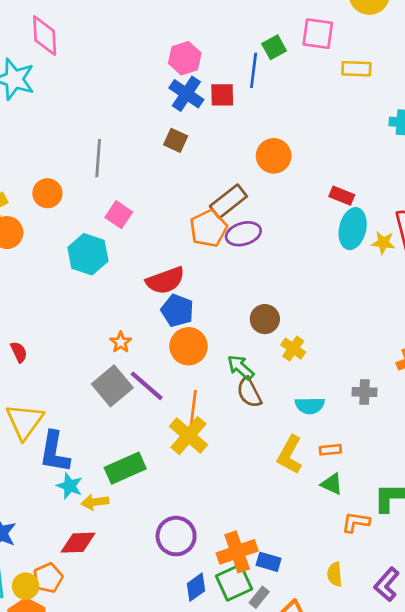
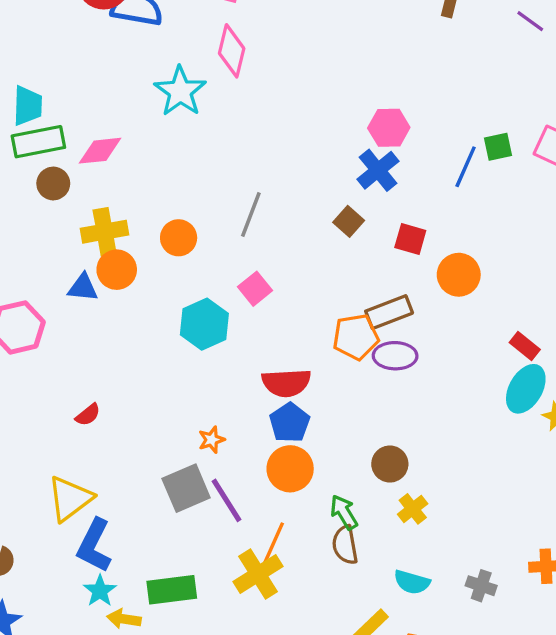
red square: (222, 95) -> (410, 239), moved
red semicircle: (19, 352) -> (88, 415), turned 60

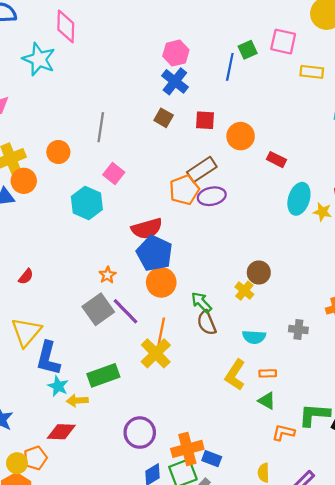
red rectangle: (525, 346) -> (277, 160), moved
blue pentagon: (290, 423) -> (154, 253), size x1.4
brown circle: (390, 464) -> (259, 272), moved

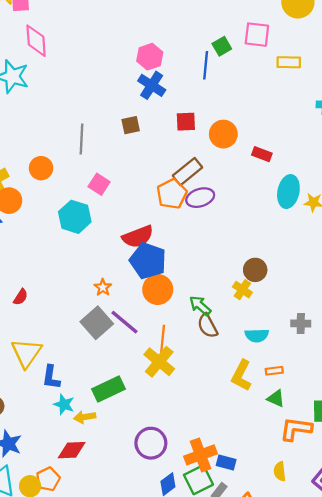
brown square: (164, 118) -> (131, 125), moved, turned -36
blue L-shape: (48, 358) -> (51, 377), size x0.7
orange L-shape: (283, 433) -> (296, 429), size x1.4

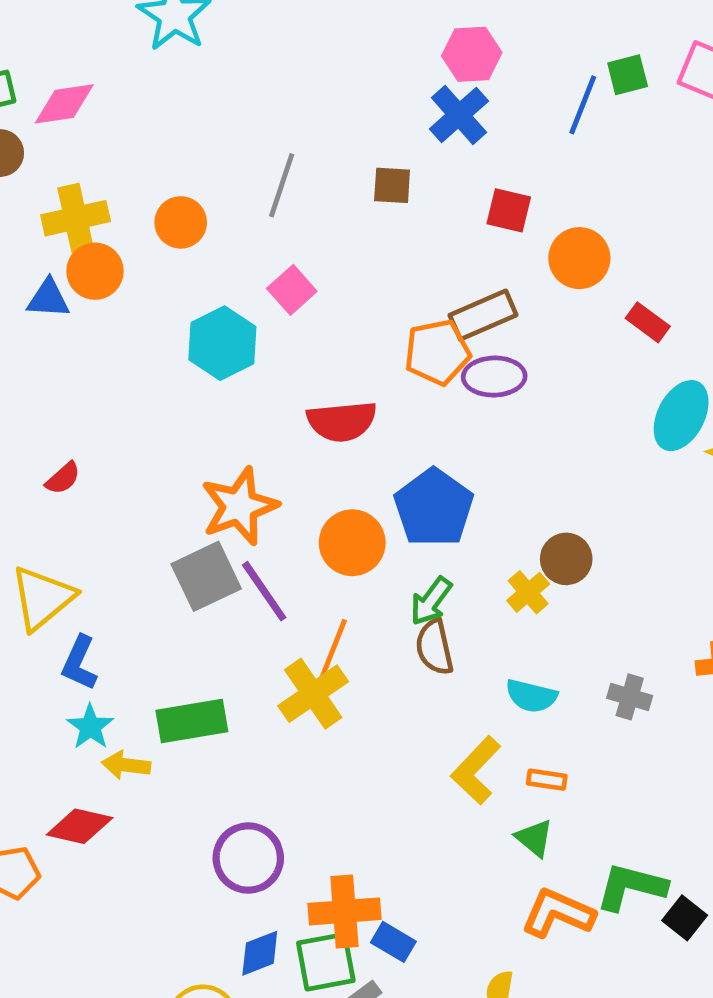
blue pentagon: (148, 261) -> (434, 508), moved
orange star: (103, 287) -> (239, 506), size x2.0
green arrow: (200, 306) -> (431, 601), turned -110

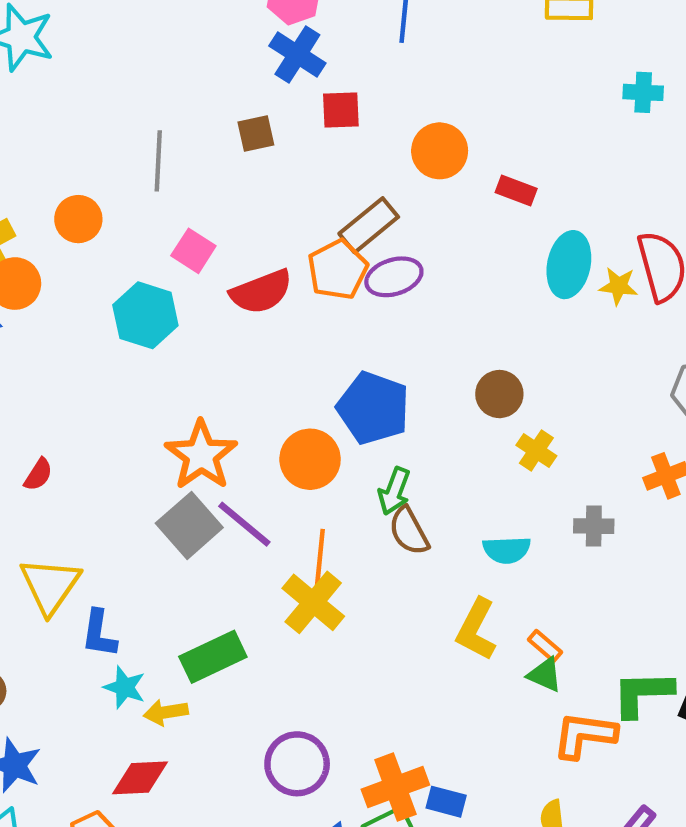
red square: (509, 210) -> (341, 110), moved
red semicircle: (342, 421) -> (261, 292), moved
brown circle: (566, 559) -> (499, 394), moved
yellow cross: (528, 592) -> (536, 450), moved
orange rectangle: (547, 780) -> (545, 646), moved, turned 48

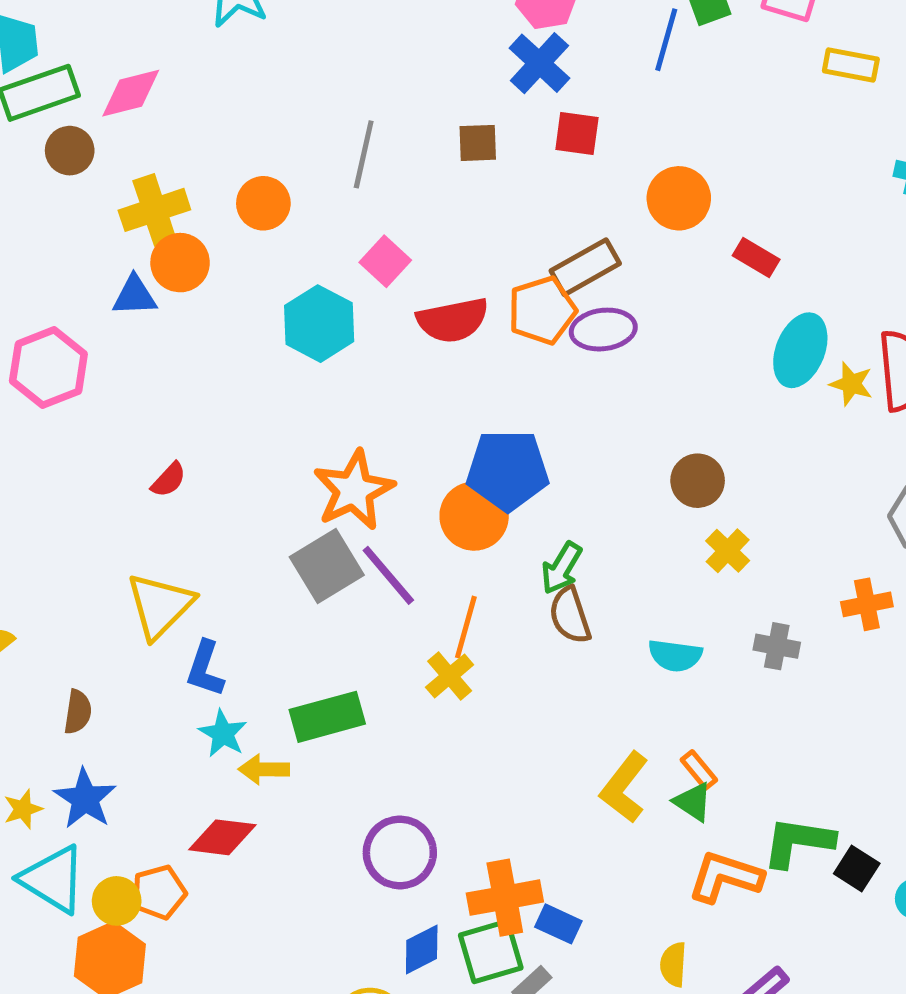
blue pentagon: (373, 408) -> (508, 470), moved, turned -30
yellow cross: (313, 602) -> (450, 676), size x0.7
yellow L-shape: (476, 629) -> (624, 787), moved

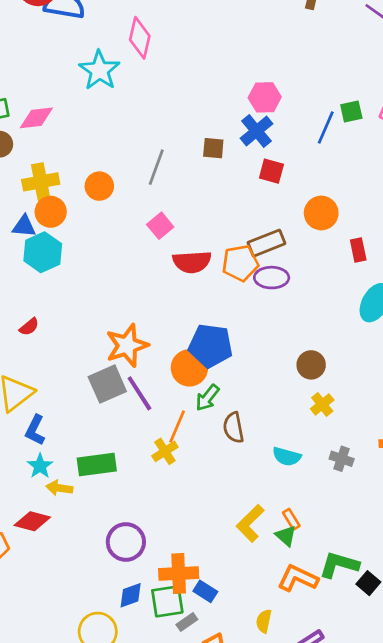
brown square: (478, 143) -> (213, 148), moved
red rectangle: (756, 257) -> (358, 250), turned 40
cyan hexagon: (319, 324) -> (43, 252), moved
green arrow: (562, 568) -> (207, 398), moved

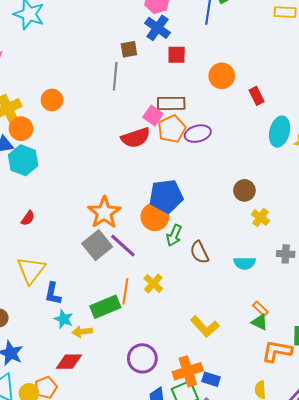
gray line: (156, 167) -> (115, 76), moved
pink square: (160, 226) -> (153, 115), moved
brown rectangle: (266, 243) -> (171, 103), moved, turned 36
orange line: (177, 426) -> (125, 291), moved
yellow L-shape: (250, 523) -> (205, 327), moved, turned -72

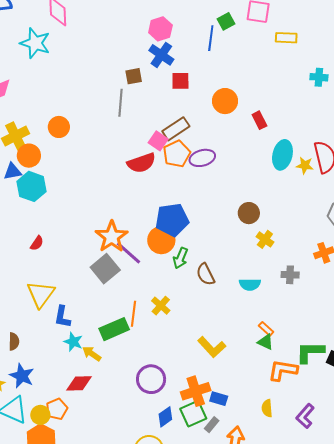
brown rectangle: (171, 103) -> (176, 129), turned -32
purple line: (123, 246) -> (129, 253), moved
yellow arrow: (82, 332) -> (92, 354), turned 42

